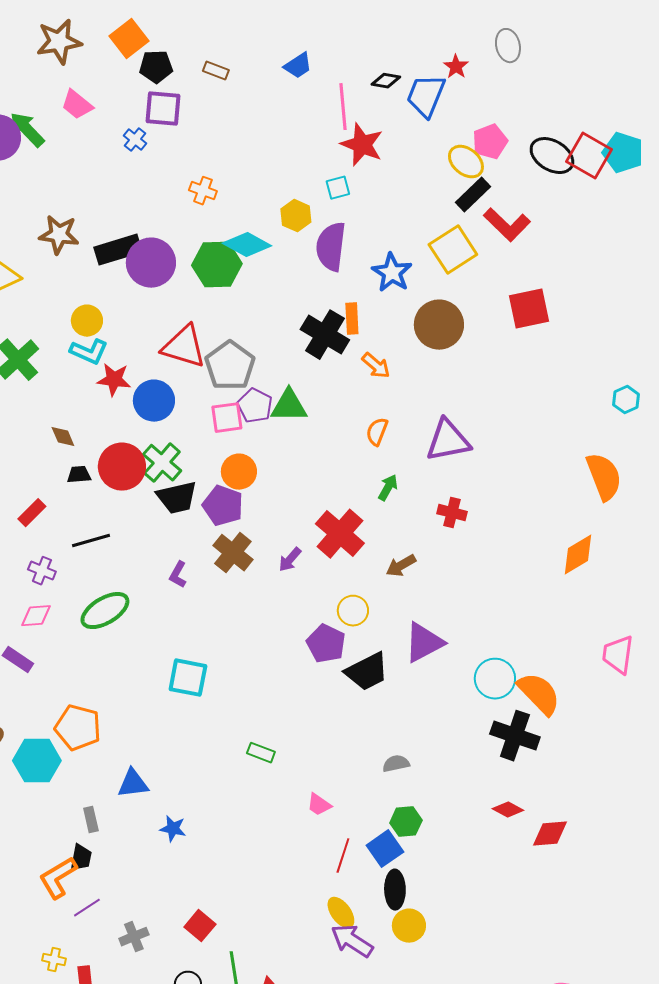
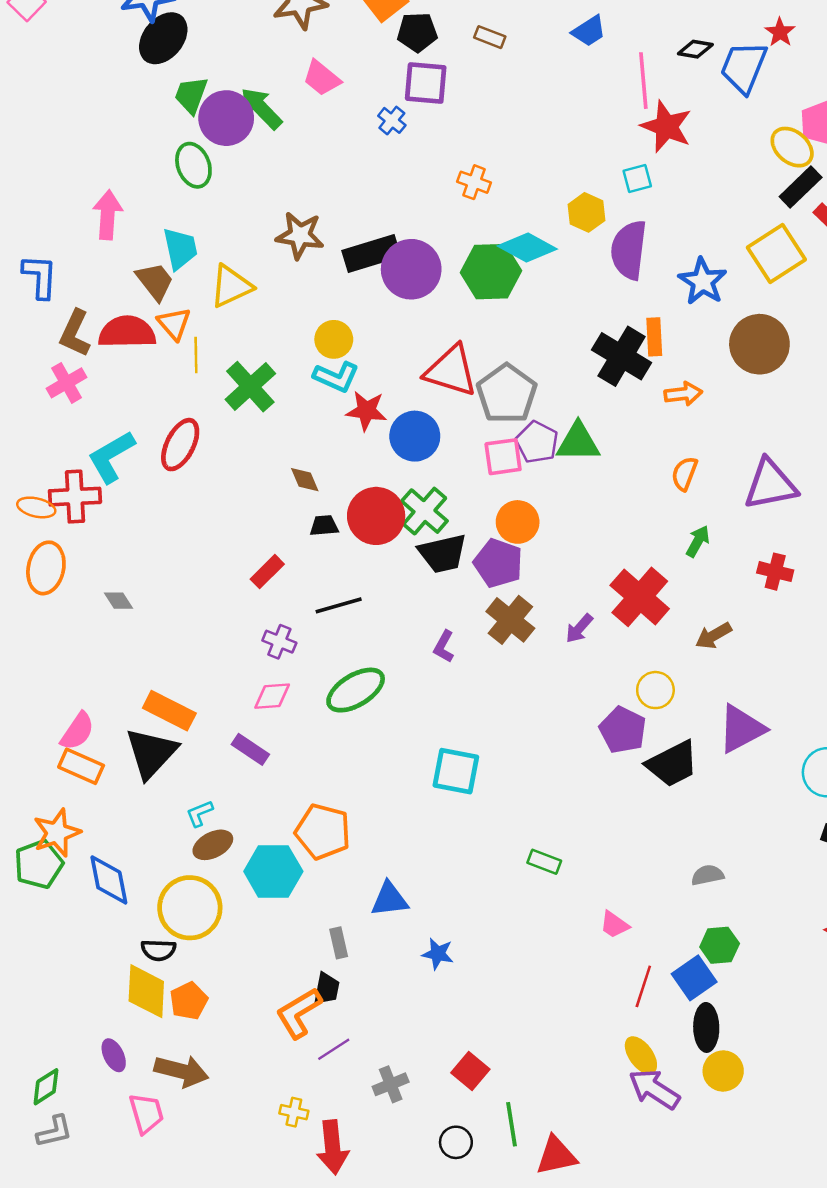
orange arrow: (376, 366) -> (683, 394), turned -48

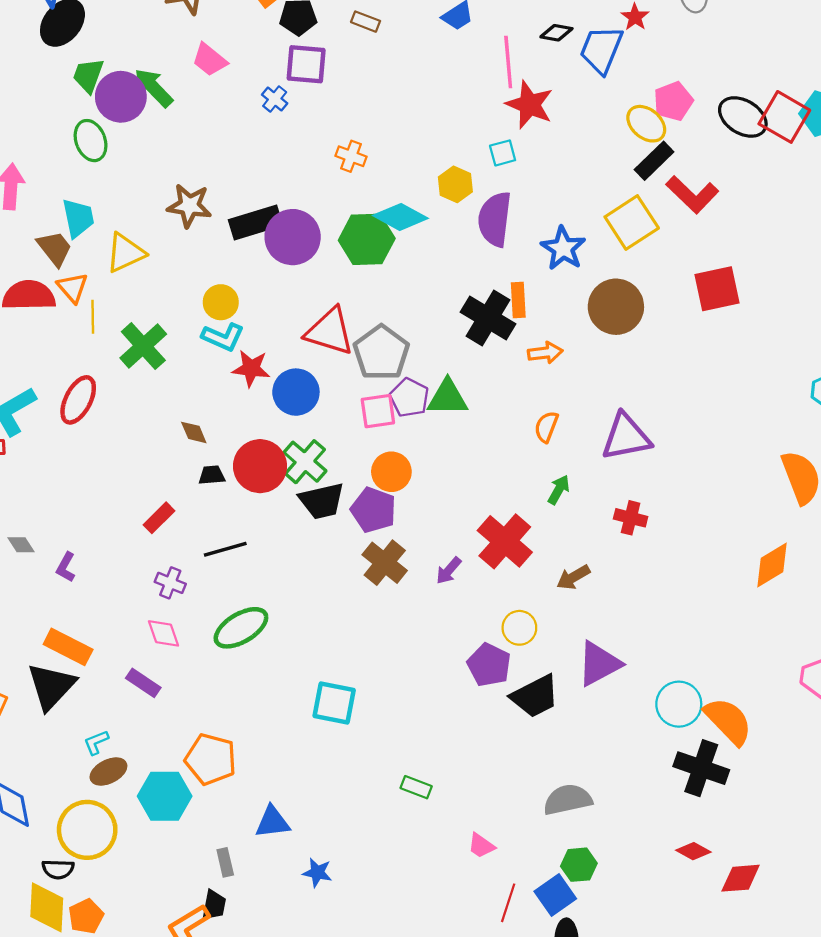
purple L-shape: (444, 647) -> (66, 567), moved
pink diamond: (272, 696) -> (163, 633), turned 75
gray semicircle: (707, 875) -> (568, 800), size x1.6

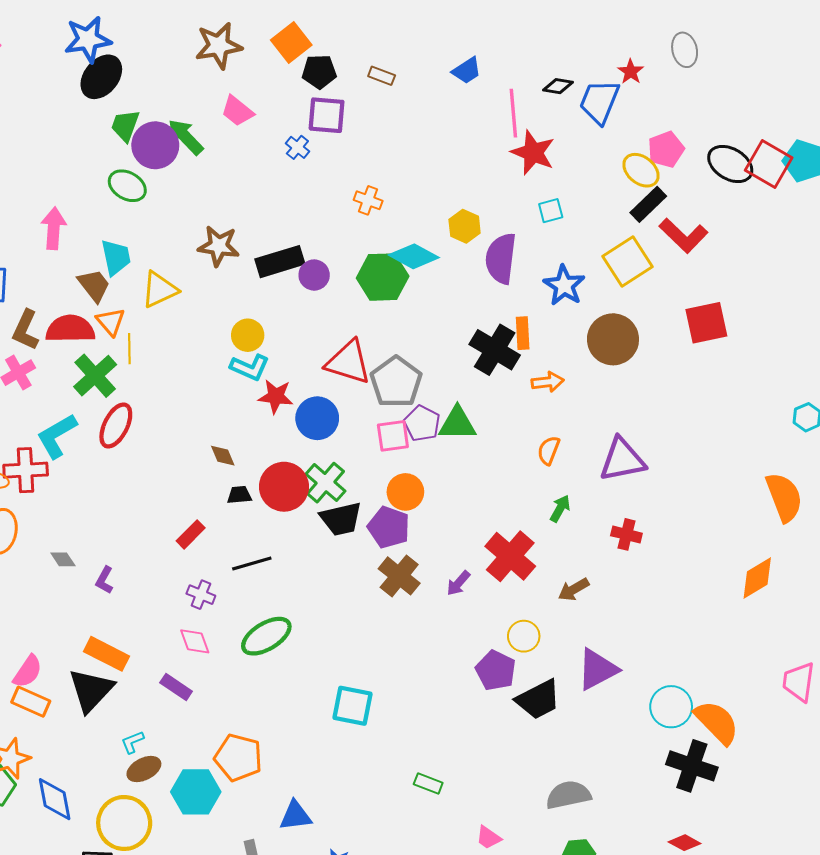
green ellipse: (91, 141) -> (127, 186), turned -39
cyan square: (503, 153) -> (551, 211), moved
purple circle: (293, 237) -> (314, 275), size x0.6
green cross: (143, 346) -> (95, 376), moved

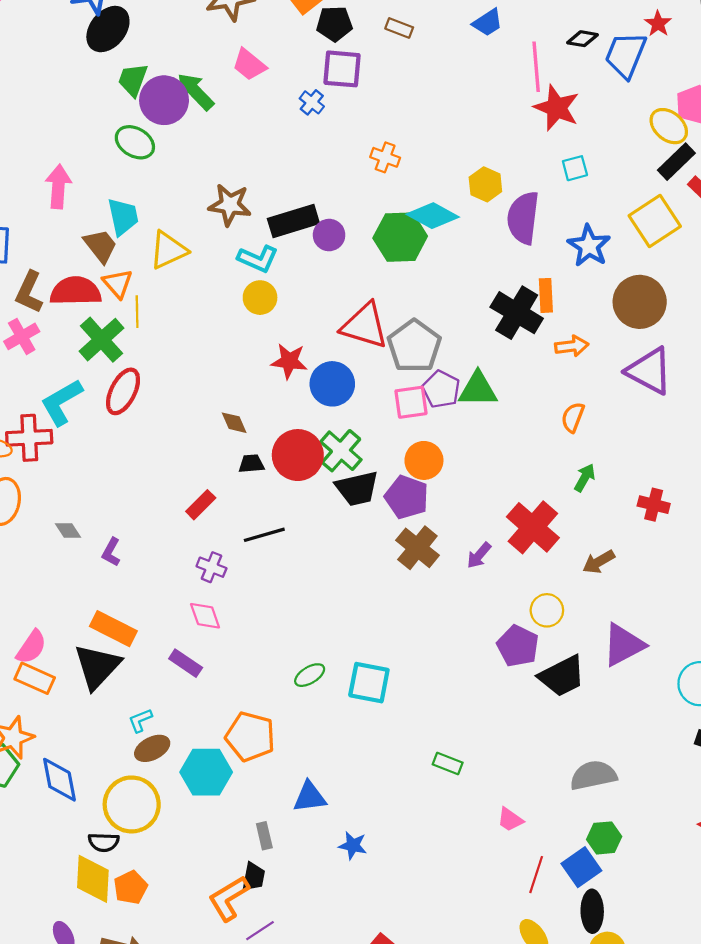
cyan L-shape: (250, 367) -> (258, 259), moved
purple triangle: (622, 460) -> (649, 371), moved, turned 39
green ellipse: (266, 636) -> (310, 675), moved, size x0.6

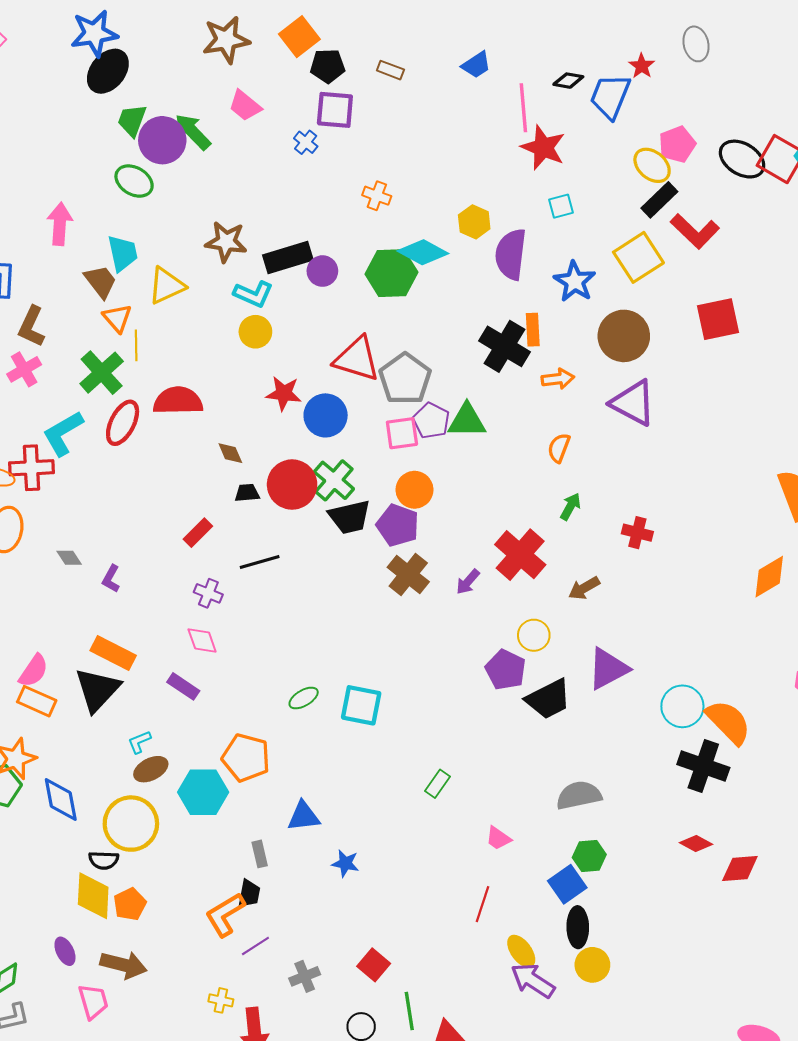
red semicircle: (76, 291) -> (178, 401), moved
green rectangle: (448, 763) -> (438, 784), turned -76
red line: (536, 875) -> (483, 904), moved

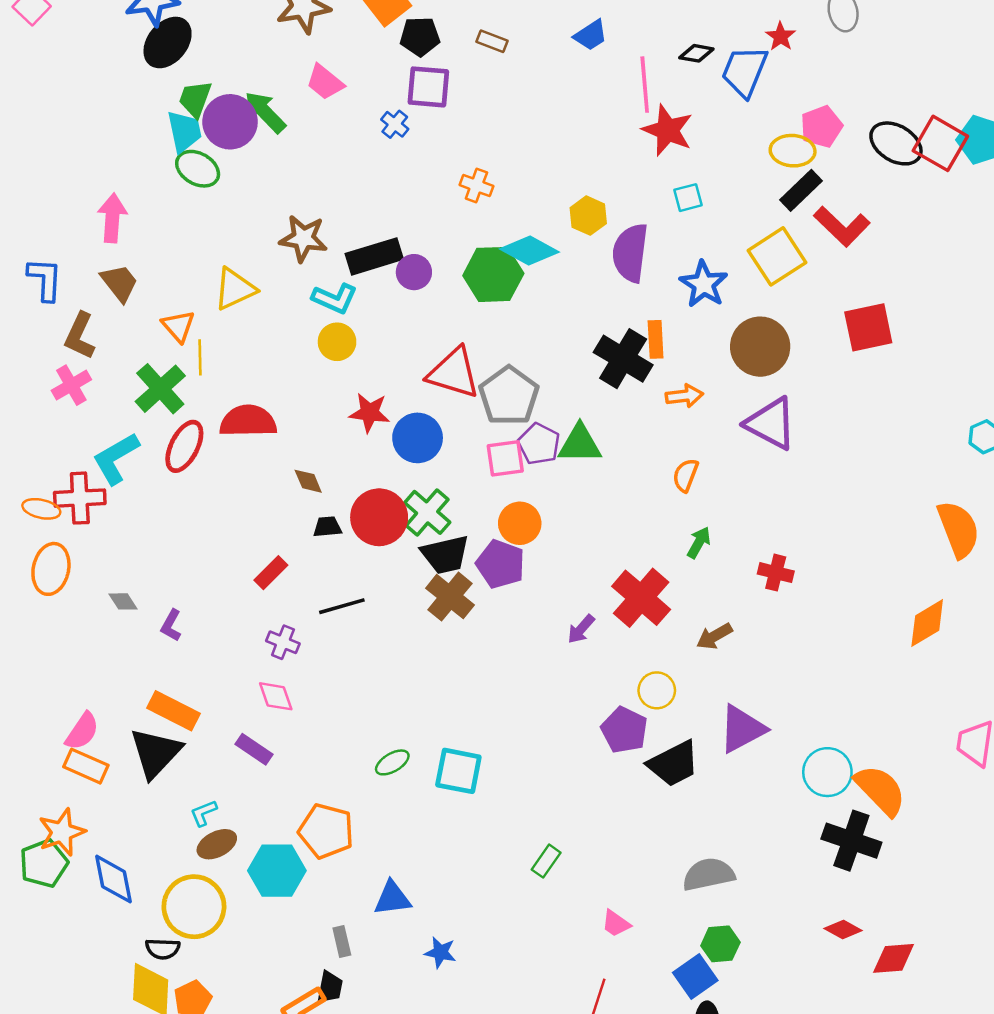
yellow ellipse: (652, 165) -> (793, 151), turned -36
cyan trapezoid: (123, 253) -> (184, 131), moved
brown trapezoid: (101, 281) -> (119, 283), moved
brown cross: (408, 575) -> (450, 597), moved

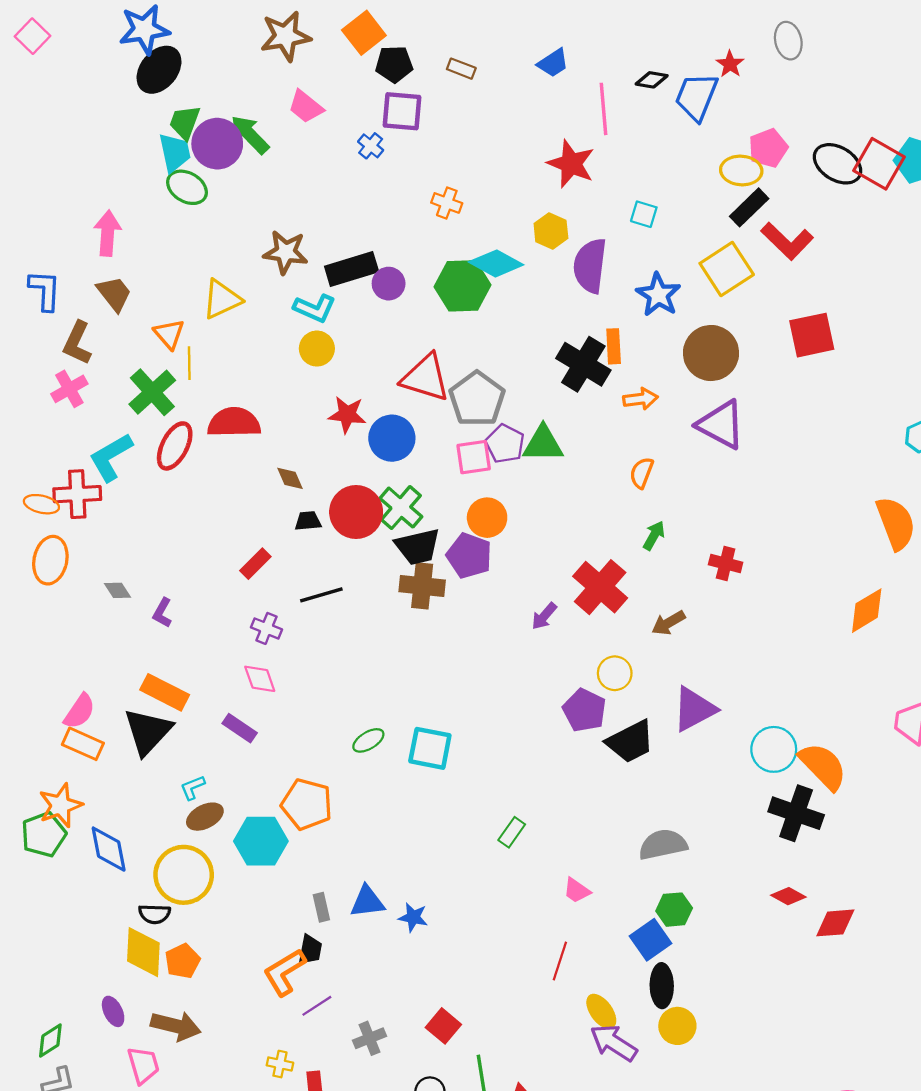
red star: (668, 130) -> (571, 164), moved
cyan square: (688, 198) -> (644, 214), turned 32
brown cross: (450, 597) -> (422, 586), turned -33
blue triangle: (392, 898) -> (367, 902), moved

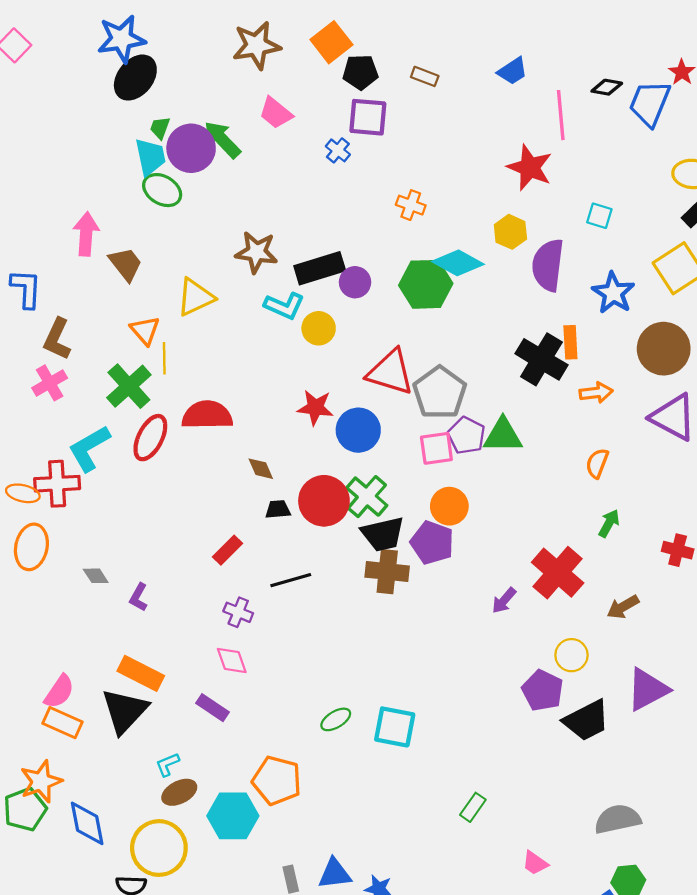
green trapezoid: (185, 122) -> (160, 128), size x0.7
brown trapezoid: (114, 294) -> (126, 264), moved
yellow circle: (317, 349) -> (319, 328), moved

